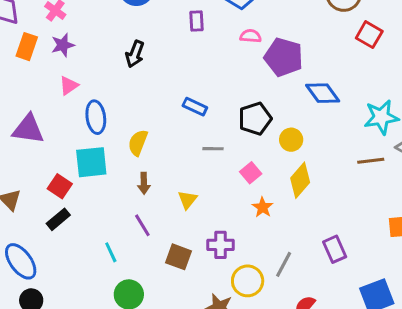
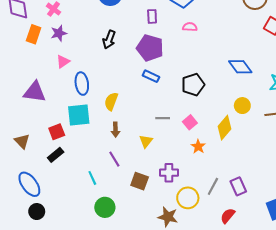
purple pentagon: (284, 57) -> (150, 48), moved
yellow circle: (291, 140) -> (242, 106), moved
gray line: (213, 149) -> (163, 118), moved
red square: (60, 186) -> (57, 132), turned 35
purple rectangle: (335, 249) -> (238, 186), moved

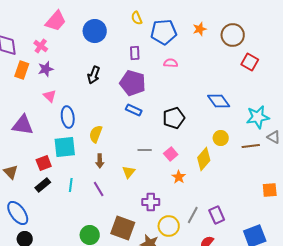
pink triangle: (63, 62) -> (50, 96), turned -40
cyan line: (92, 178) -> (71, 185), moved, turned 32
brown square: (140, 181) -> (123, 228), moved, size x1.4

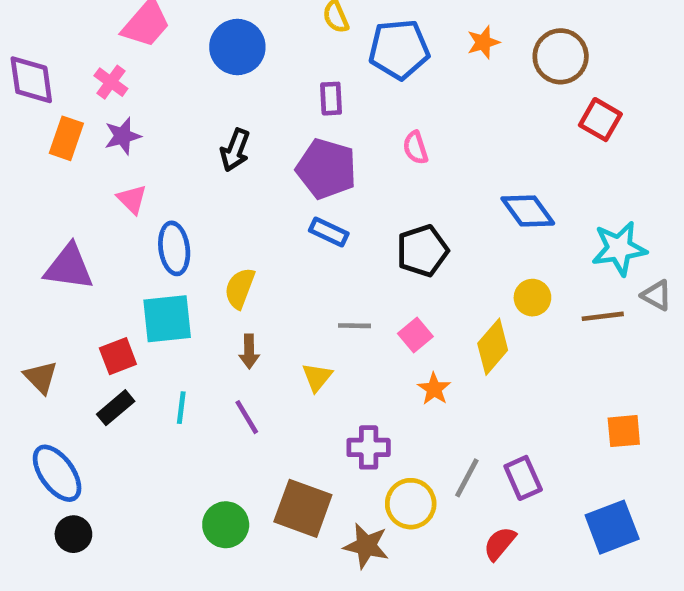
pink semicircle: (171, 63) -> (415, 148), moved, turned -112
orange square: (270, 190) -> (624, 431), moved

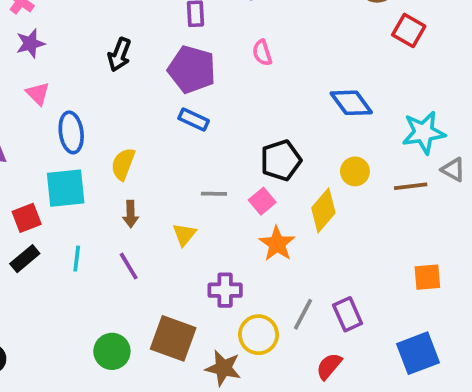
black pentagon: (422, 251) -> (281, 160), moved
orange star: (434, 389) -> (277, 244), size x1.4

